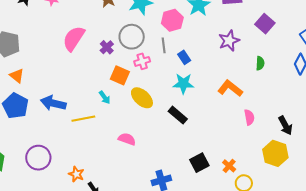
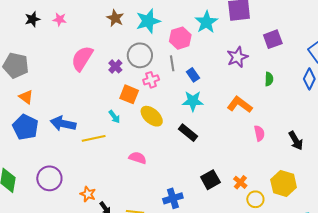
purple square: (265, 24) -> (273, 39), turned 30
yellow hexagon: (275, 153) -> (284, 184), moved

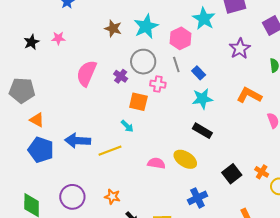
pink cross: (151, 80) -> (158, 84), turned 35
yellow ellipse: (152, 116) -> (185, 159), moved
orange star: (88, 194) -> (112, 197), moved

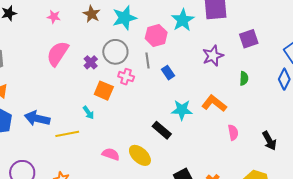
pink star: (58, 38) -> (54, 17), moved
cyan star: (202, 99) -> (182, 110), moved

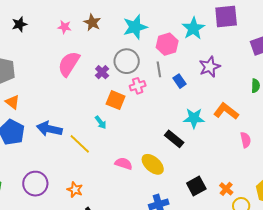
brown star: (92, 14) -> (92, 22), moved
purple star: (213, 56) -> (210, 67), moved
pink cross: (126, 77) -> (138, 86), turned -35
yellow line: (67, 134) -> (80, 144), turned 55

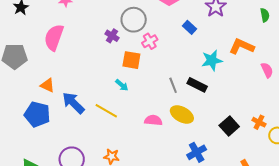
pink semicircle: (69, 64) -> (54, 37), moved
gray line: (159, 69) -> (173, 85), moved
orange triangle: (12, 102) -> (47, 85), moved
blue arrow: (49, 129) -> (73, 103), turned 45

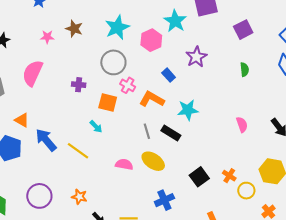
purple cross: (112, 36) -> (79, 85), moved, turned -32
pink cross: (150, 41) -> (128, 85), turned -35
orange L-shape: (242, 46) -> (152, 99), moved

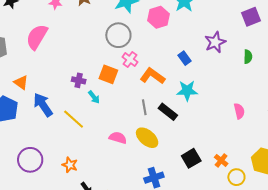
purple star: (196, 57) -> (215, 42), moved
blue rectangle: (169, 75) -> (184, 58), moved
purple cross: (79, 85) -> (79, 80), moved

